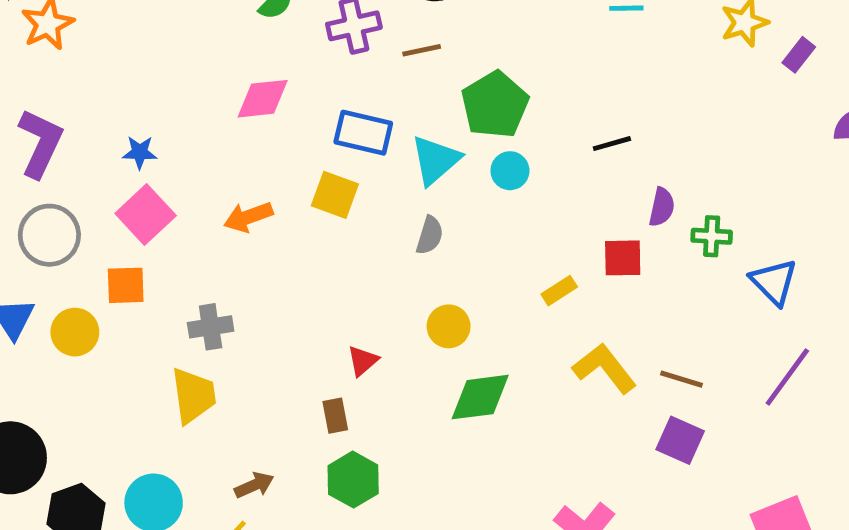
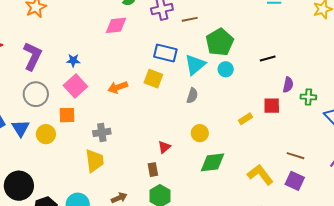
pink diamond: (263, 99) -> (116, 25), moved
yellow L-shape: (605, 368) -> (260, 175), moved

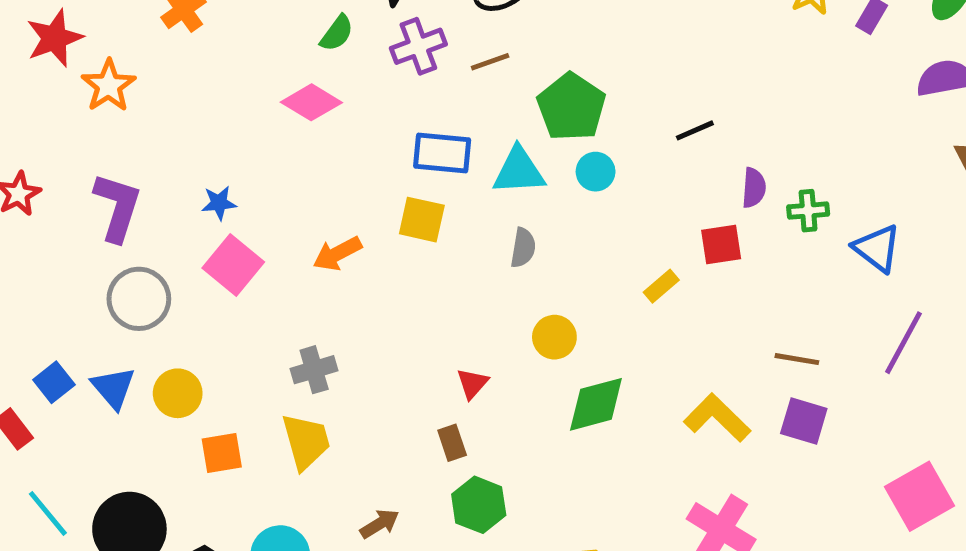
pink diamond: (116, 25) -> (311, 102), turned 45
cyan triangle: (195, 65) -> (519, 171), turned 45
orange square: (67, 115) -> (222, 453), moved

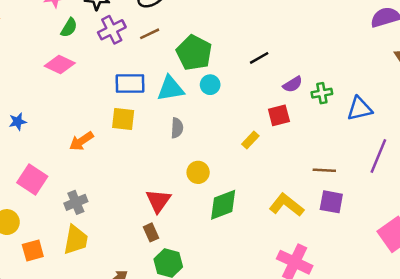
purple semicircle: (754, 188) -> (293, 84), turned 60
blue triangle: (877, 248) -> (360, 109), turned -44
pink square: (233, 265) -> (32, 180), moved
red triangle: (472, 383) -> (158, 201), size x1.5
yellow trapezoid: (306, 441) -> (76, 240), turned 32

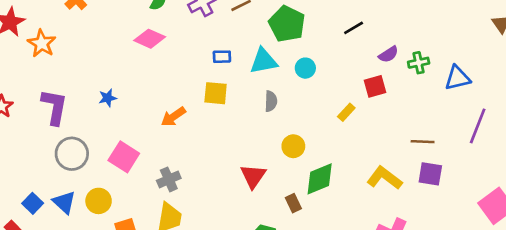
blue rectangle: (130, 84) -> (222, 57), size x0.6
cyan circle: (210, 85) -> (305, 68), moved
brown rectangle: (151, 232) -> (293, 203), moved

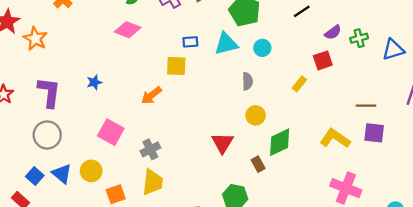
yellow square: (216, 93) -> (176, 66), moved
gray semicircle: (271, 101) -> (247, 81), moved
gray circle: (72, 154) -> (47, 135), moved

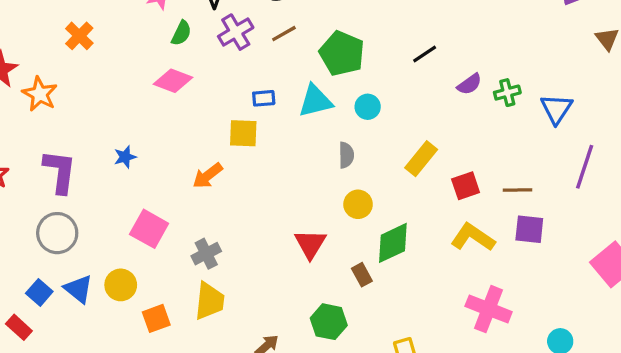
blue triangle: (393, 50) -> (556, 109), turned -40
red square: (323, 60) -> (466, 186), moved
yellow rectangle: (299, 84) -> (421, 159), size x1.5

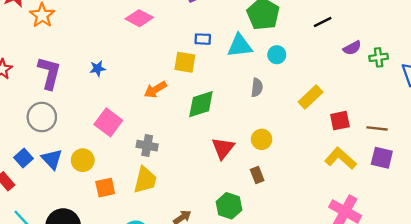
yellow circle: (358, 204) -> (262, 139), moved
green diamond: (393, 243) -> (201, 104), moved
gray cross: (206, 254) -> (147, 146), turned 30

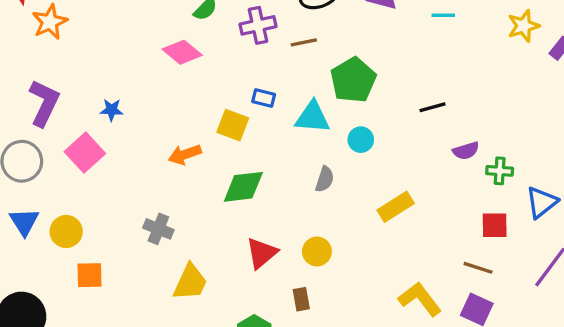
red square: (340, 121) -> (495, 225), moved
pink square: (108, 122) -> (85, 153), moved
yellow trapezoid: (145, 180) -> (190, 282), moved

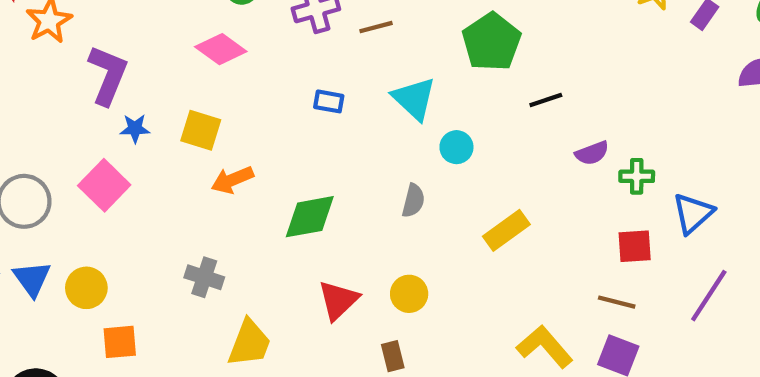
green pentagon: (353, 80) -> (492, 42), moved
purple L-shape: (44, 103) -> (108, 75), moved
cyan triangle: (312, 117) -> (414, 99), moved, turned 42
yellow square: (233, 125) -> (201, 130), moved

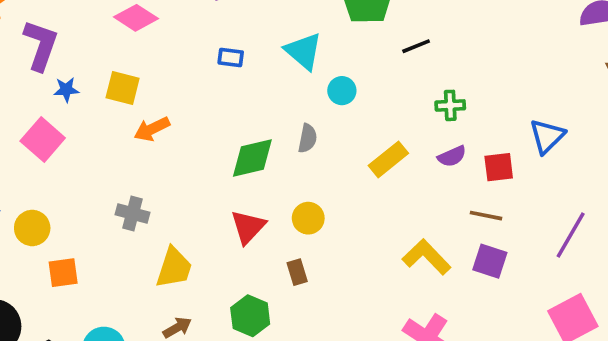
purple semicircle: (592, 153) -> (452, 156), moved
green cross: (637, 176) -> (450, 105), moved
green diamond: (310, 217) -> (252, 158), moved
purple line: (709, 296) -> (571, 235), moved

